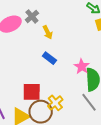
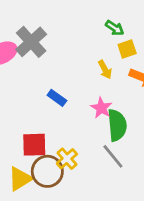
gray cross: (32, 16) -> (31, 42), size x1.6
yellow arrow: (48, 32) -> (105, 70), moved

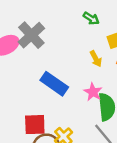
green arrow: (115, 28) -> (91, 18), moved
blue rectangle: (57, 98) -> (54, 84), size x1.6

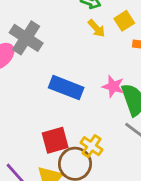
yellow arrow: (96, 59) -> (96, 28), moved

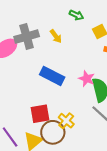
yellow arrow: (96, 28) -> (56, 36), moved
gray cross: (26, 38) -> (27, 37), turned 35

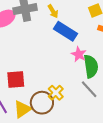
blue rectangle: (52, 76) -> (65, 31), moved
red square: (40, 114) -> (16, 80), moved

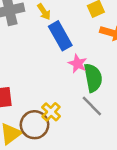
blue rectangle: (65, 31) -> (60, 36), turned 30

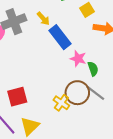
green semicircle: (93, 78) -> (93, 69), size x0.6
brown circle: (34, 125) -> (77, 93), moved

